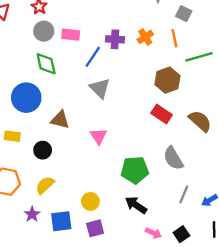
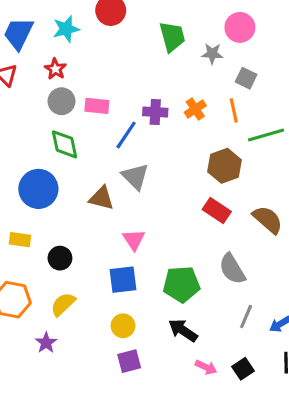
brown triangle: (60, 120) -> (101, 198), moved
blue square: (61, 221) -> (123, 280), moved

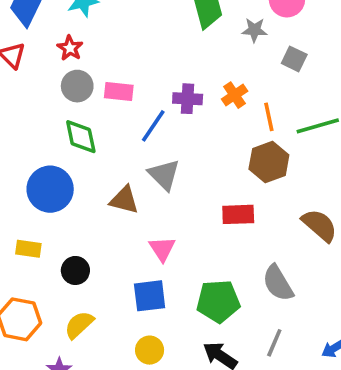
orange line: (234, 110) -> (269, 117), moved
red rectangle: (217, 210) -> (238, 214), moved, turned -36
gray line: (246, 317) -> (274, 343), moved

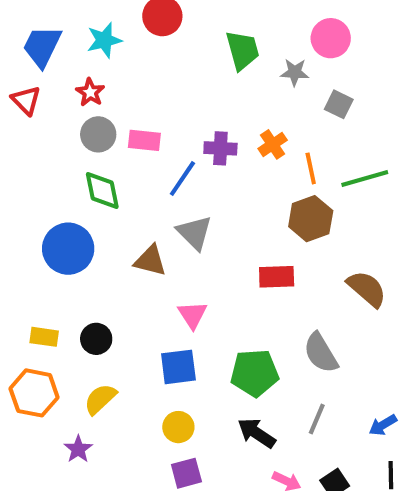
yellow rectangle: (28, 249) -> (44, 337), moved

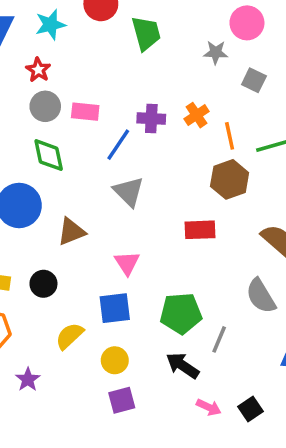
green trapezoid: (243, 50) -> (146, 33), moved
brown triangle: (150, 261) -> (71, 232), moved, turned -36
gray semicircle: (321, 353) -> (261, 296), moved
yellow semicircle: (100, 399) -> (70, 336), moved
gray line: (317, 419) -> (219, 339), moved

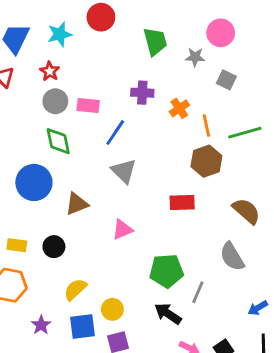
green trapezoid: (146, 33) -> (155, 41), moved
purple cross: (151, 119) -> (142, 93), moved
pink triangle: (127, 263) -> (122, 230), turned 40
blue square: (115, 308) -> (82, 326), moved

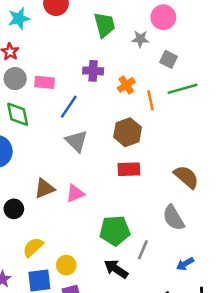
green line: (245, 133) -> (182, 89), moved
brown hexagon: (206, 161) -> (128, 132), moved
brown triangle: (77, 204) -> (44, 188), moved
blue arrow: (258, 308) -> (185, 264), moved

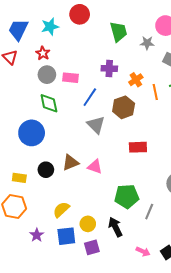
brown hexagon: (128, 132) -> (124, 107), moved
pink triangle: (75, 194) -> (95, 167), turned 42
black circle: (14, 209) -> (46, 170), moved
black arrow: (116, 269) -> (115, 227), moved, turned 30

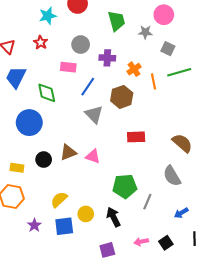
blue trapezoid: (18, 30) -> (16, 77), moved
gray circle: (47, 75) -> (81, 45), moved
purple square: (92, 247) -> (107, 250), moved
pink arrow: (143, 251) -> (141, 242), turned 144

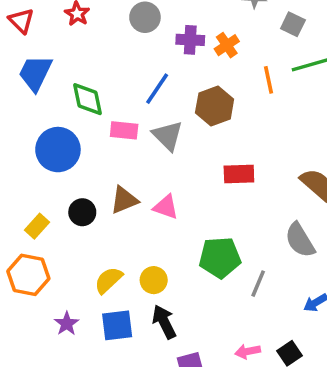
pink rectangle: (68, 67) -> (124, 130), moved
orange cross: (134, 69) -> (227, 45), moved
yellow rectangle: (17, 168) -> (37, 226), turned -56
yellow circle: (86, 214) -> (154, 280), moved
black arrow: (113, 217) -> (164, 322), moved

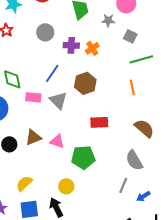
orange line: (269, 80) -> (132, 87), moved
green pentagon: (220, 257) -> (83, 157), moved
yellow circle: (154, 280) -> (66, 186), moved
gray line: (258, 284) -> (123, 185), moved

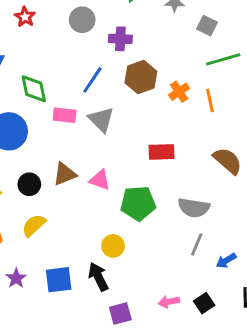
orange cross: (92, 48) -> (179, 92), moved
brown hexagon: (85, 83) -> (141, 77), moved
gray semicircle: (134, 160) -> (194, 208), moved, turned -50
yellow semicircle: (24, 183) -> (34, 225), moved

